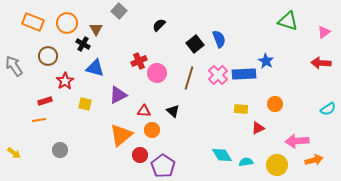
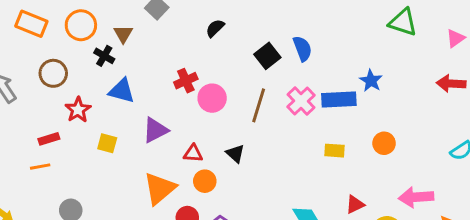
red triangle: (258, 128) -> (355, 204), moved

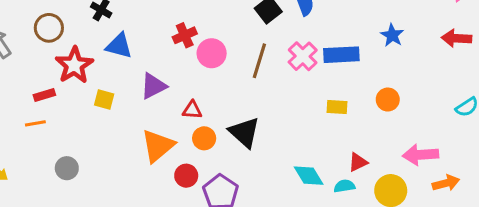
blue star: (371, 81) -> (392, 35), moved
red star: (78, 110) -> (74, 65), size x1.4
black triangle: (235, 153) -> (244, 132), moved, size x1.6

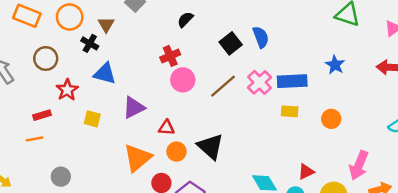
red cross: (185, 35) -> (170, 56), moved
brown line: (259, 61) -> (223, 86), turned 32
red star: (74, 65) -> (67, 90), size x0.7
yellow rectangle: (337, 107) -> (290, 111), moved
pink arrow: (421, 155) -> (359, 165), turned -64

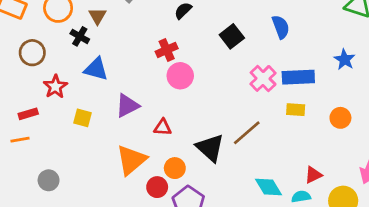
blue semicircle: (261, 37) -> (281, 27), moved
brown line: (223, 86) -> (247, 133), moved
orange circle: (177, 152) -> (175, 168), moved

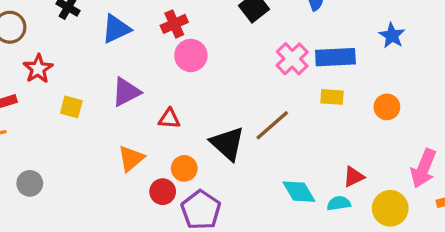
blue triangle: (96, 69) -> (116, 29), moved, turned -40
orange triangle: (131, 160) -> (131, 158), size x0.7

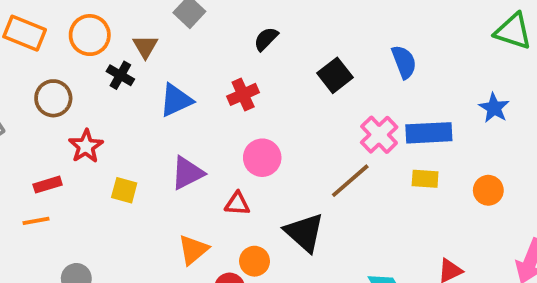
pink circle: (191, 55) -> (262, 158), moved
brown line: (272, 125) -> (350, 181), moved

